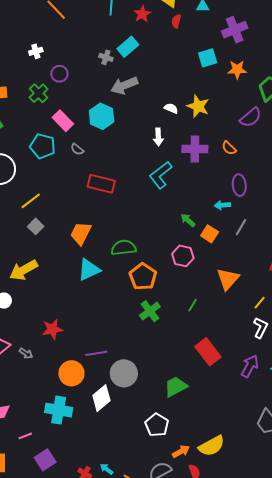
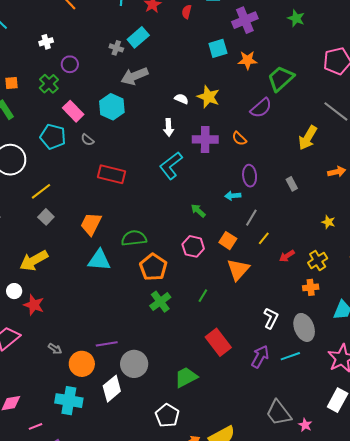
orange square: (210, 234) -> (228, 241), moved
cyan triangle: (89, 270) -> (99, 260), turned 30
yellow line: (260, 303) -> (264, 238), moved
red star: (52, 329) -> (34, 305), moved, turned 30
gray arrow: (26, 353) -> (55, 349), moved

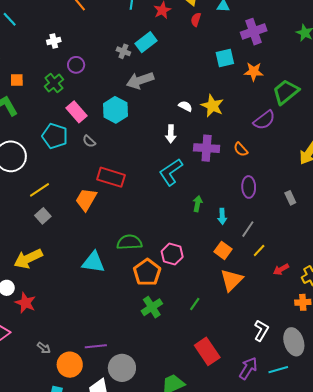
cyan arrow: (233, 196) -> (222, 216), moved, turned -91
green arrow: (198, 211) -> (197, 204), moved, turned 56
orange trapezoid: (91, 224) -> (86, 199), moved
pink hexagon: (193, 246) -> (172, 254), moved

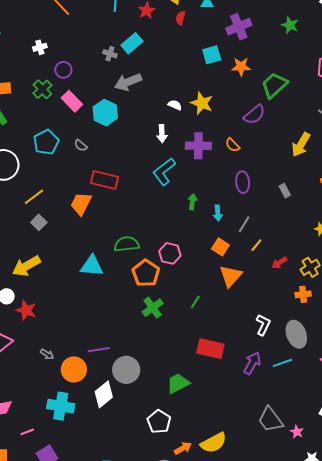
pink rectangle: (77, 112) -> (72, 101), moved
cyan pentagon: (55, 136) -> (46, 142), turned 30
red rectangle: (207, 351) -> (210, 349), turned -40

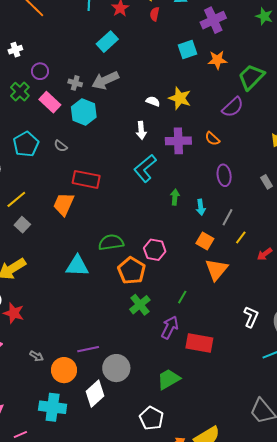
gray cross: (110, 54) -> (75, 83), moved
purple arrow: (252, 363) -> (170, 327), moved

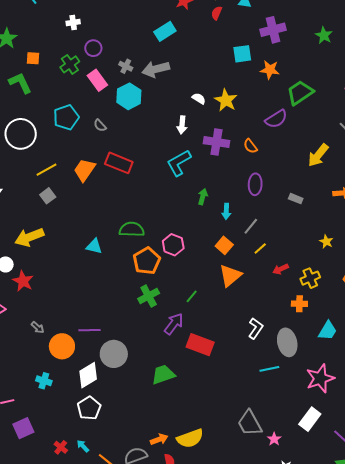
gray rectangle: (267, 182) -> (296, 199), turned -48
orange trapezoid: (64, 204) -> (85, 170), moved
cyan triangle: (77, 266) -> (94, 246), size x0.7
cyan cross: (53, 407) -> (44, 381), size x0.6
white pentagon: (151, 418) -> (89, 408), moved

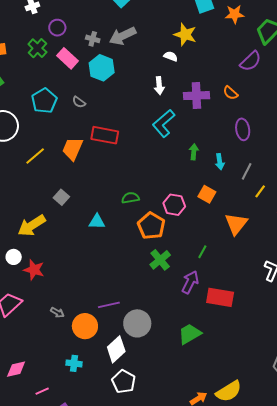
yellow star: (226, 100) -> (185, 35), moved
gray square: (48, 196) -> (61, 197), moved
green semicircle: (132, 229) -> (130, 198), size x0.7
orange square: (224, 245) -> (207, 194), moved

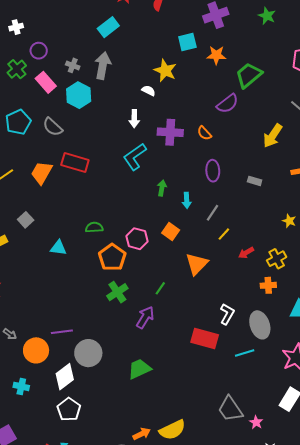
gray arrow: (123, 36) -> (103, 66), turned 120
gray semicircle: (79, 102) -> (53, 127), size x1.5
red rectangle: (220, 297) -> (205, 339), moved

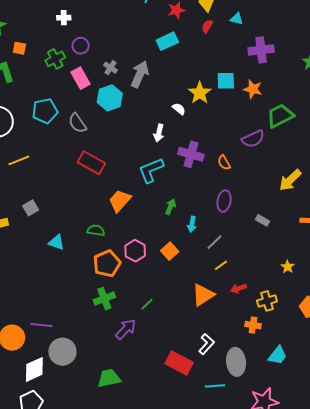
cyan rectangle: (108, 27) -> (167, 41), moved
cyan square: (187, 42) -> (226, 81), moved
orange trapezoid: (42, 173) -> (120, 201), moved
orange triangle: (197, 264) -> (203, 295), moved

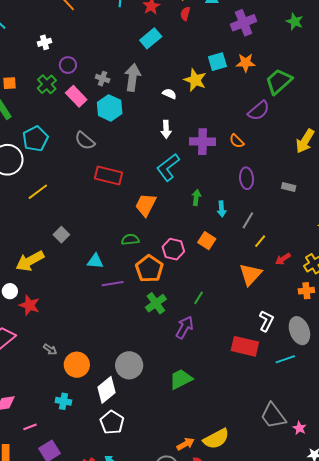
white semicircle: (179, 109) -> (169, 94), moved
cyan pentagon: (45, 111) -> (35, 139), moved
purple line: (41, 325) -> (113, 284), moved

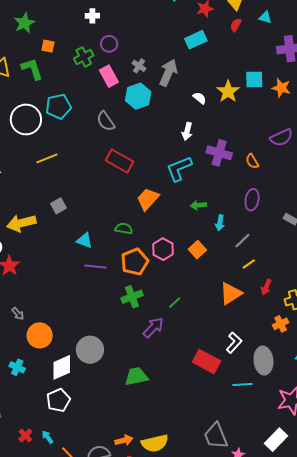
green arrow: (196, 198) -> (198, 205), turned -119
red arrow: (283, 259) -> (266, 287), turned -49
orange cross: (306, 291) -> (281, 324), turned -35

